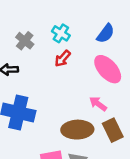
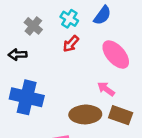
blue semicircle: (106, 33) -> (102, 15), moved
brown rectangle: (113, 130) -> (121, 115), turned -45

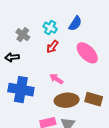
pink arrow: (106, 89) -> (56, 79), moved

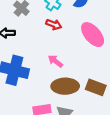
red arrow: (52, 47) -> (54, 24), turned -112

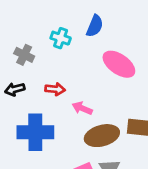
red arrow: (54, 24) -> (55, 89), moved

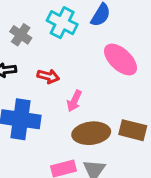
cyan cross: (61, 38) -> (62, 23), size x1.4
pink arrow: (82, 108) -> (74, 101), turned -96

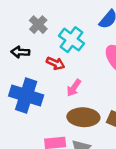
cyan cross: (62, 23) -> (71, 40), moved

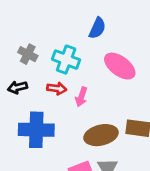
pink arrow: (74, 88) -> (81, 97), moved

